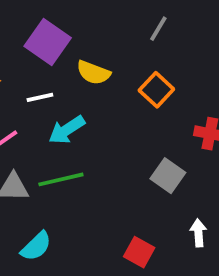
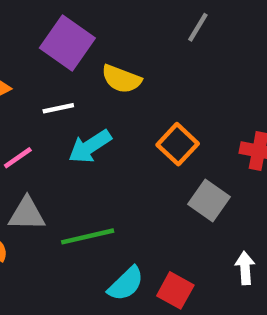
orange square: (156, 90) -> (178, 144), moved
green line: (61, 179) -> (88, 236), moved
cyan semicircle: (36, 246) -> (126, 284), moved

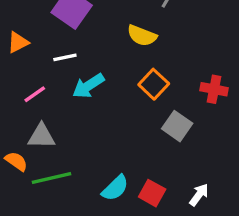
yellow semicircle: (121, 79) -> (142, 36), moved
green line: (88, 236) -> (51, 178), moved
white arrow: (245, 268) -> (199, 195), moved, turned 40

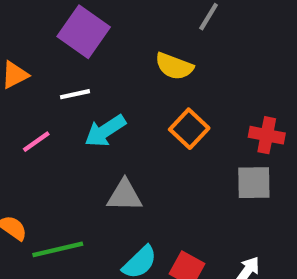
gray square: (177, 126) -> (254, 183), moved, turned -36
gray triangle: (41, 136) -> (125, 195), moved

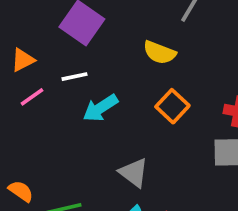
pink line: (36, 142) -> (32, 97), moved
gray triangle: (125, 195) -> (134, 173), moved, turned 36

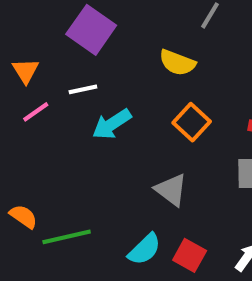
orange triangle: (23, 60) -> (26, 71), turned -35
gray triangle: (134, 173) -> (171, 190), moved

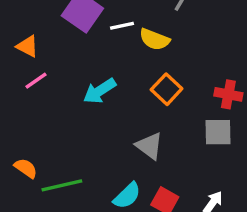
orange triangle: (26, 71) -> (27, 46), turned -30
white line: (83, 89) -> (122, 26), moved

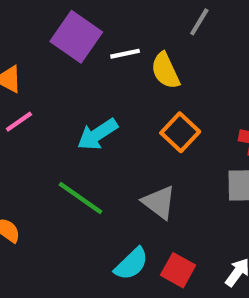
yellow semicircle: (155, 39) -> (165, 71), turned 44
green line: (62, 185) -> (80, 198), moved, turned 48

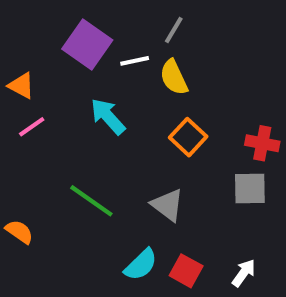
gray line: (199, 22) -> (174, 30), moved
cyan arrow: (97, 134) -> (108, 116), moved, turned 81

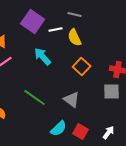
gray line: (174, 30) -> (75, 14), turned 72

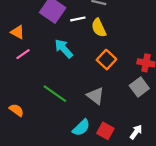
gray square: (112, 92) -> (139, 87), turned -36

